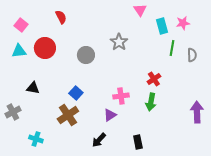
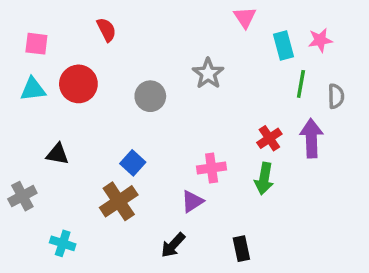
pink square: (21, 25) -> (36, 44), turned -32
purple arrow: (197, 112) -> (311, 138), moved

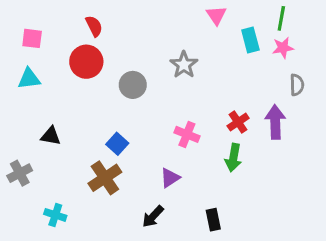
pink star: (320, 40) -> (283, 48), moved
red circle: (78, 84) -> (86, 62), moved
green line: (301, 84) -> (281, 18), moved
pink cross: (212, 168) -> (187, 134), moved, turned 30

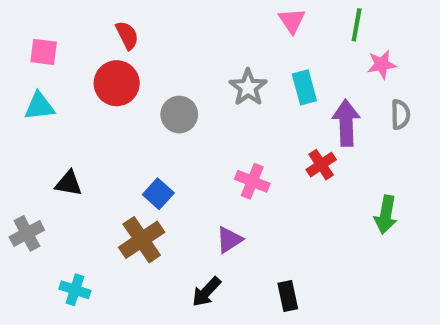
green line: (281, 18) -> (357, 25), moved
cyan rectangle: (250, 40) -> (304, 87), moved
purple arrow: (275, 122) -> (346, 123), moved
green arrow: (233, 158) -> (386, 215), moved

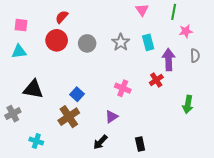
red semicircle: (127, 35) -> (62, 17), turned -112
gray circle: (179, 115) -> (87, 43), moved
black triangle: (69, 183) -> (33, 89), size x1.5

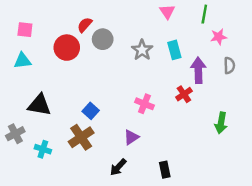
red semicircle: (62, 17) -> (85, 25), moved
gray circle: (87, 43) -> (103, 39), moved
cyan cross: (36, 141) -> (43, 149), moved

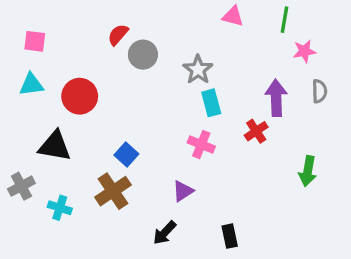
pink triangle: (167, 12) -> (233, 16), turned -42
red circle: (67, 48) -> (80, 96), moved
cyan rectangle: (174, 50) -> (211, 103), moved

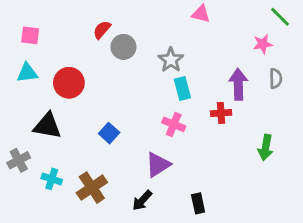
green line: (284, 20) -> (280, 17), moved, turned -55
red cross: (256, 131) -> (221, 113), turned 30
brown cross: (113, 191) -> (92, 188), moved
purple triangle: (183, 191) -> (158, 165), size x1.4

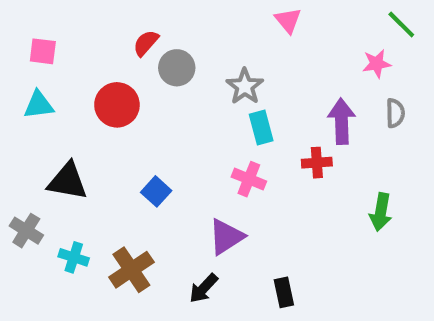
pink triangle: (201, 14) -> (288, 20), turned 36
red circle: (69, 83) -> (117, 105), moved
gray cross: (19, 160) -> (26, 231), turned -30

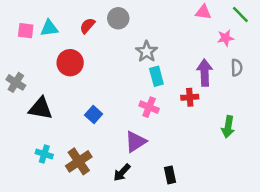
pink triangle: (288, 20) -> (203, 12), moved, turned -42
gray circle: (177, 68) -> (118, 18), moved
cyan triangle: (39, 105) -> (49, 28), moved
gray cross: (26, 231) -> (16, 82), moved

